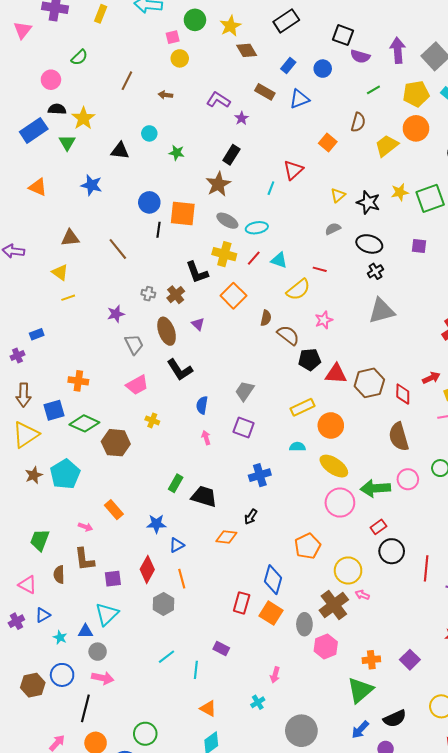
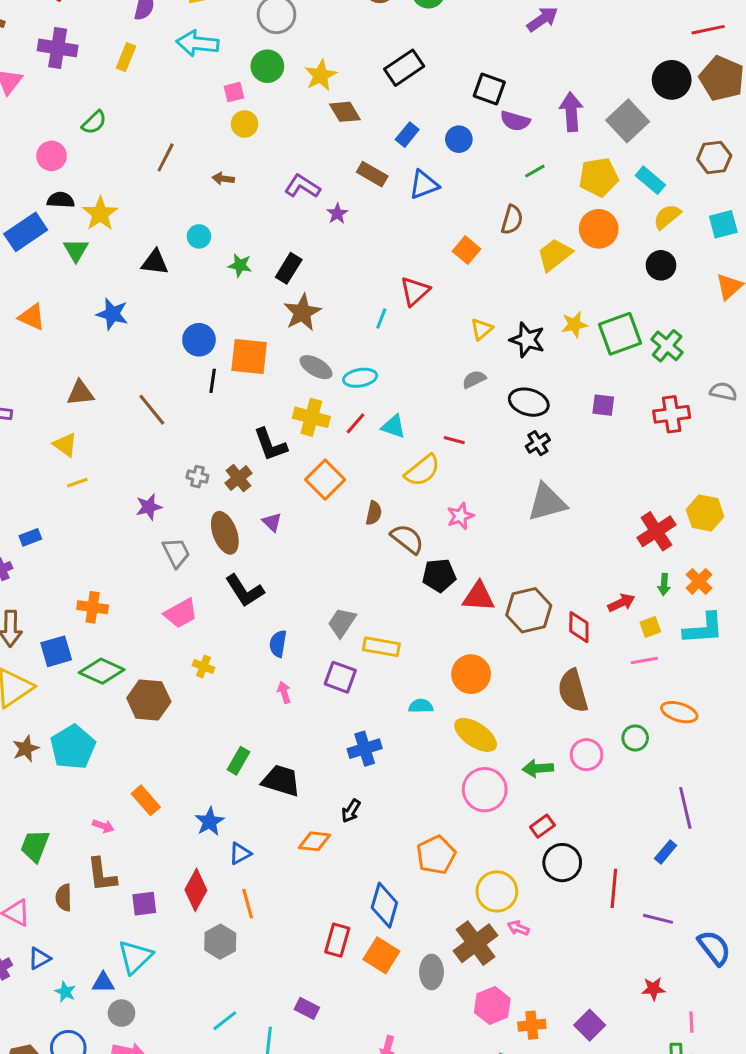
black rectangle: (231, 155) -> (289, 268), moved
yellow rectangle: (302, 407) -> (381, 647), moved, turned 35
green arrow: (375, 488) -> (538, 768), size x0.7
blue star: (156, 524) -> (210, 822), turned -30
pink hexagon: (326, 647) -> (492, 1005), moved

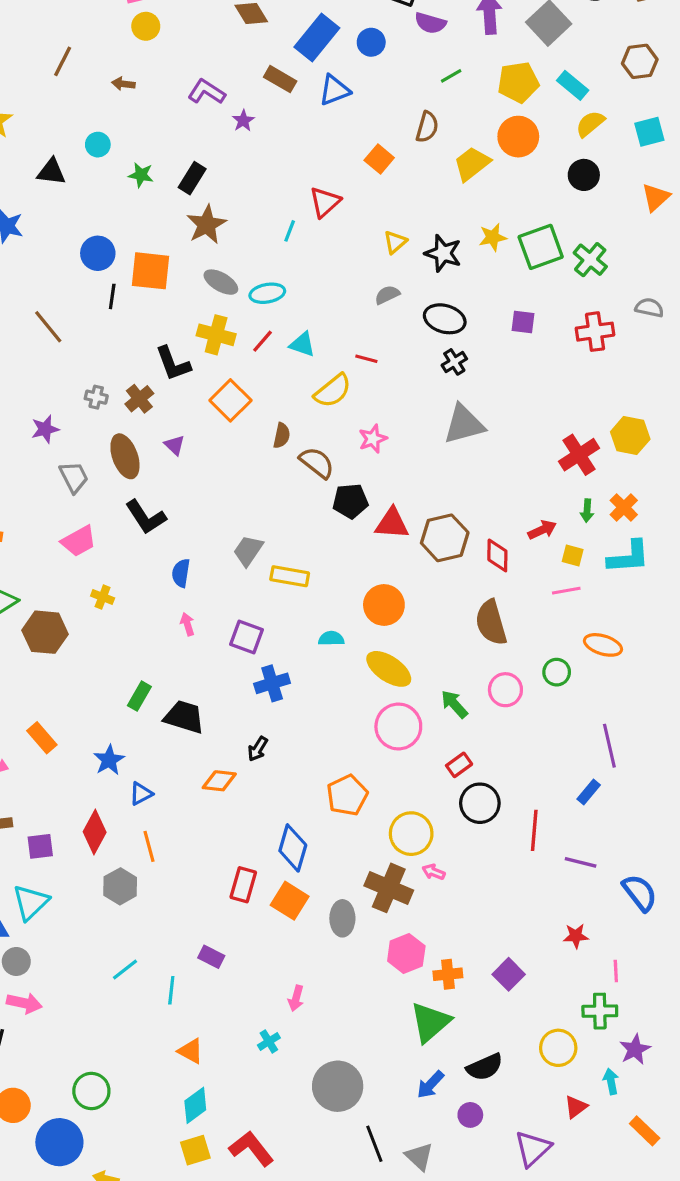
blue rectangle: (407, 135) -> (317, 37), size x1.8
yellow square: (650, 627) -> (573, 555), turned 35
purple square: (340, 677) -> (246, 637), moved
green arrow: (538, 768) -> (454, 704), turned 52
brown cross: (476, 943) -> (389, 888), turned -30

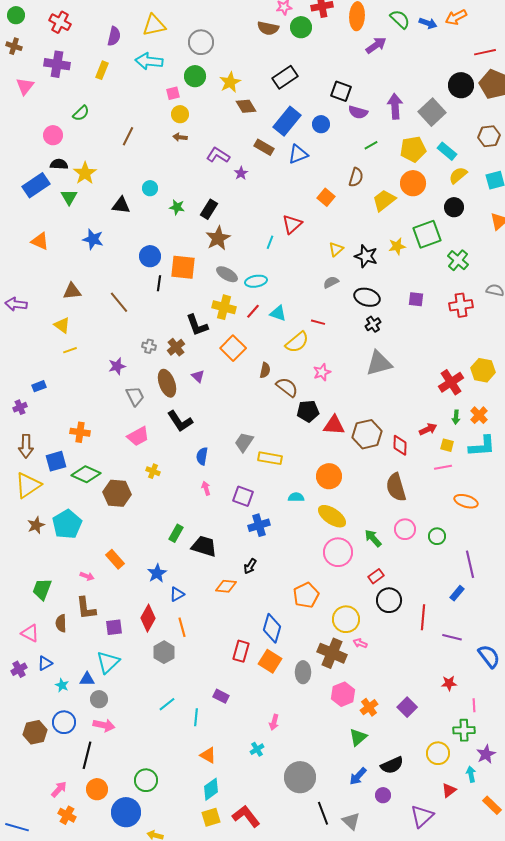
brown arrow: (123, 84) -> (180, 137), moved
green square: (541, 247) -> (427, 234), moved
green circle: (557, 672) -> (437, 536), moved
orange cross: (448, 974) -> (369, 707), turned -30
green triangle: (430, 1022) -> (358, 737), size x0.7

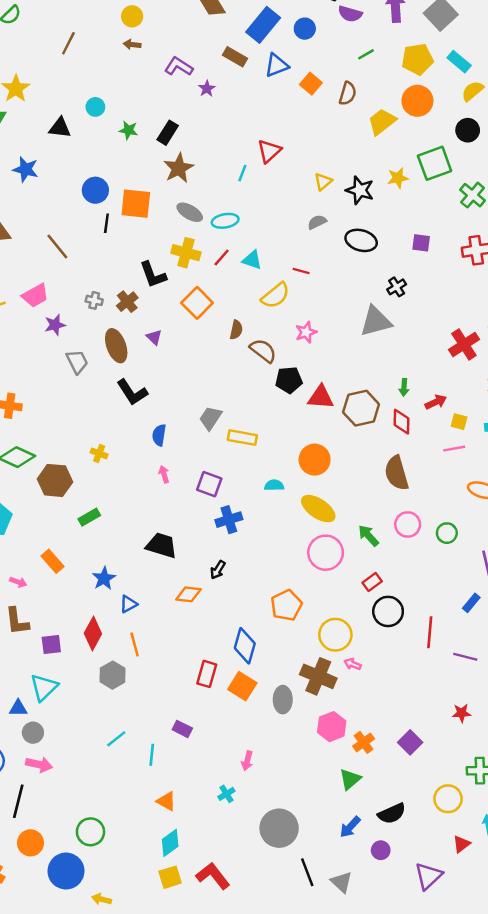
orange square: (326, 197) -> (311, 84), moved
black cross: (373, 324) -> (397, 287), moved
green arrow: (456, 417) -> (404, 387), moved
pink trapezoid: (138, 436) -> (35, 296), moved
green rectangle: (176, 533) -> (89, 517), moved, turned 30

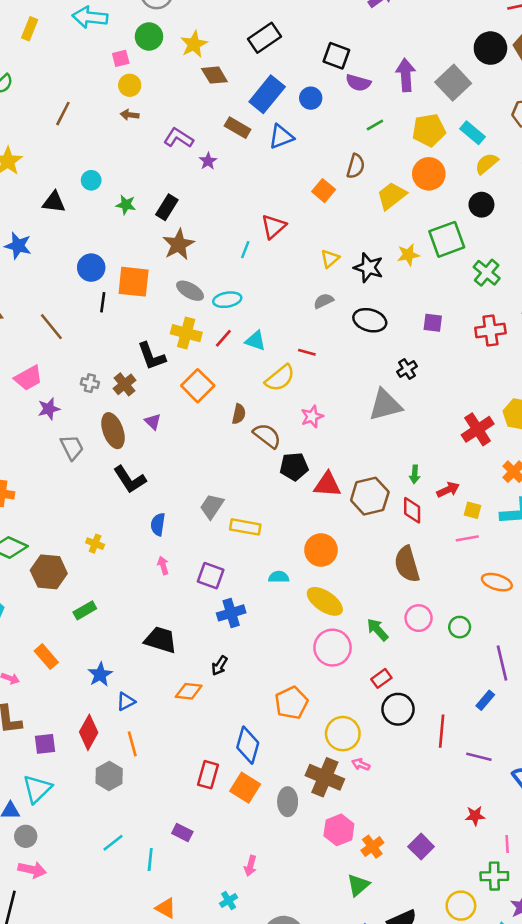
orange square: (311, 84) -> (324, 191), moved

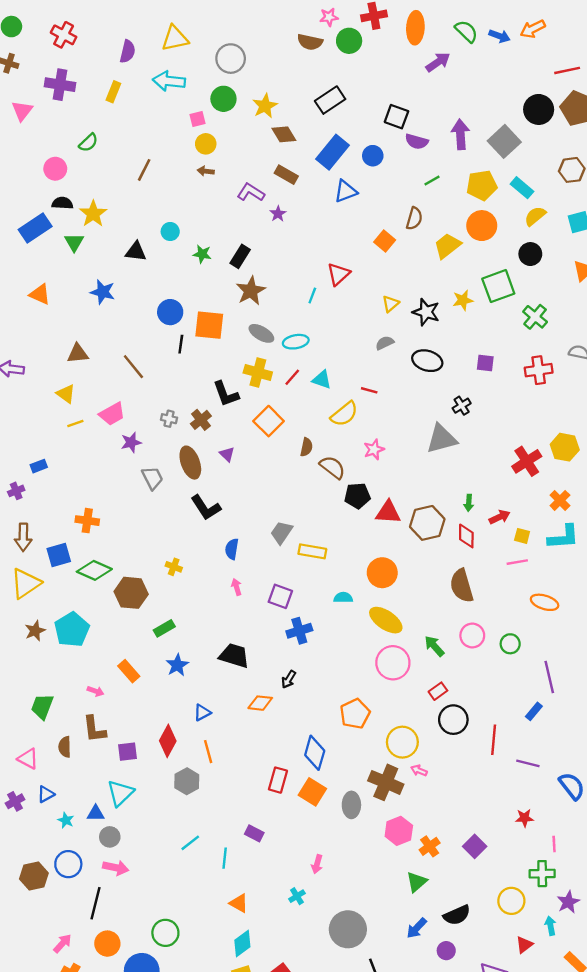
brown rectangle: (238, 128) -> (286, 175), moved
blue star: (100, 675) -> (177, 665), moved

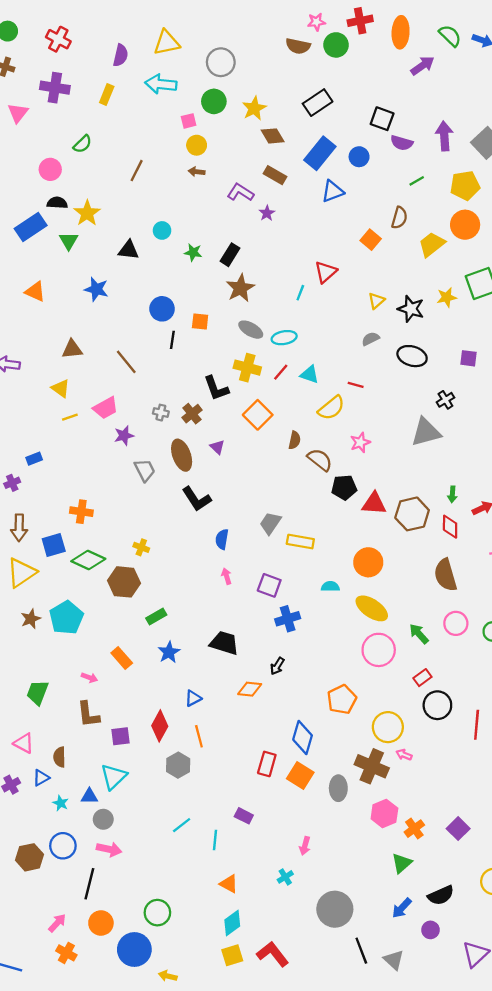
orange square: (209, 325) -> (200, 321), size x0.6
yellow cross: (174, 567) -> (141, 547), moved
brown semicircle: (65, 747) -> (59, 757), moved

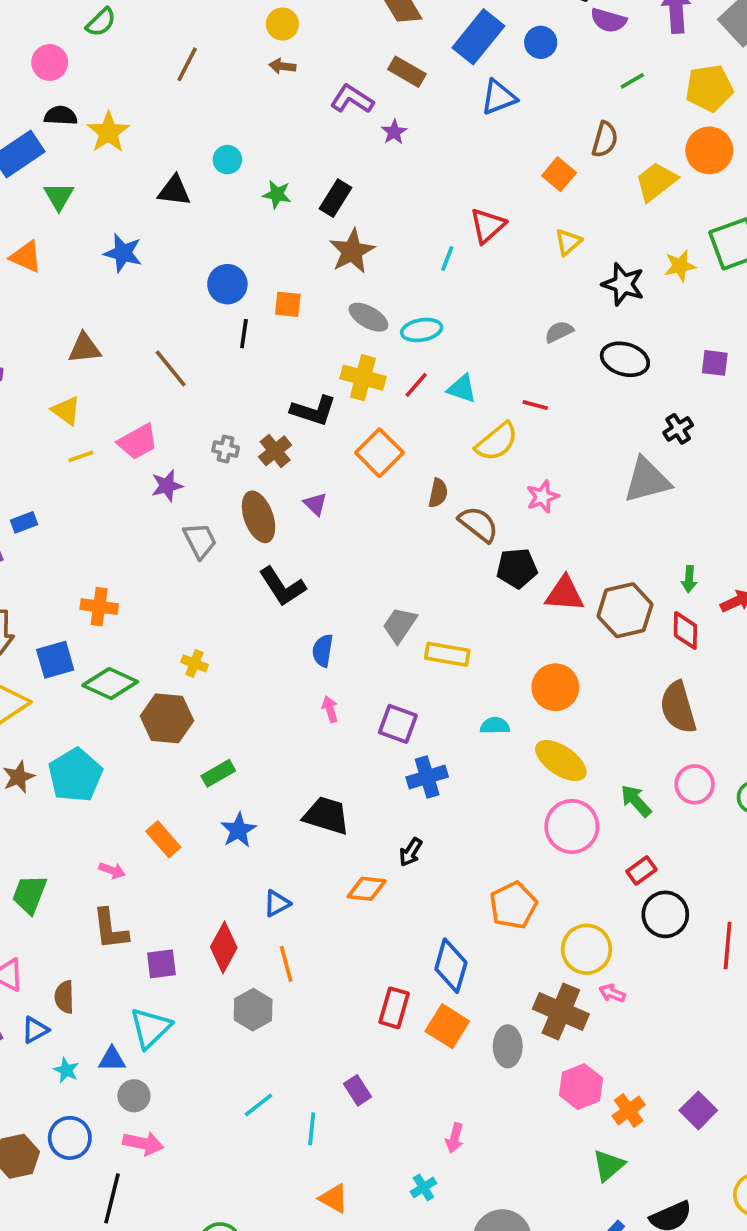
green triangle: (69, 241) -> (59, 196), moved
yellow triangle: (376, 301) -> (568, 242), moved
black L-shape: (216, 388) -> (314, 411), turned -52
purple rectangle: (244, 816) -> (357, 1090), turned 30

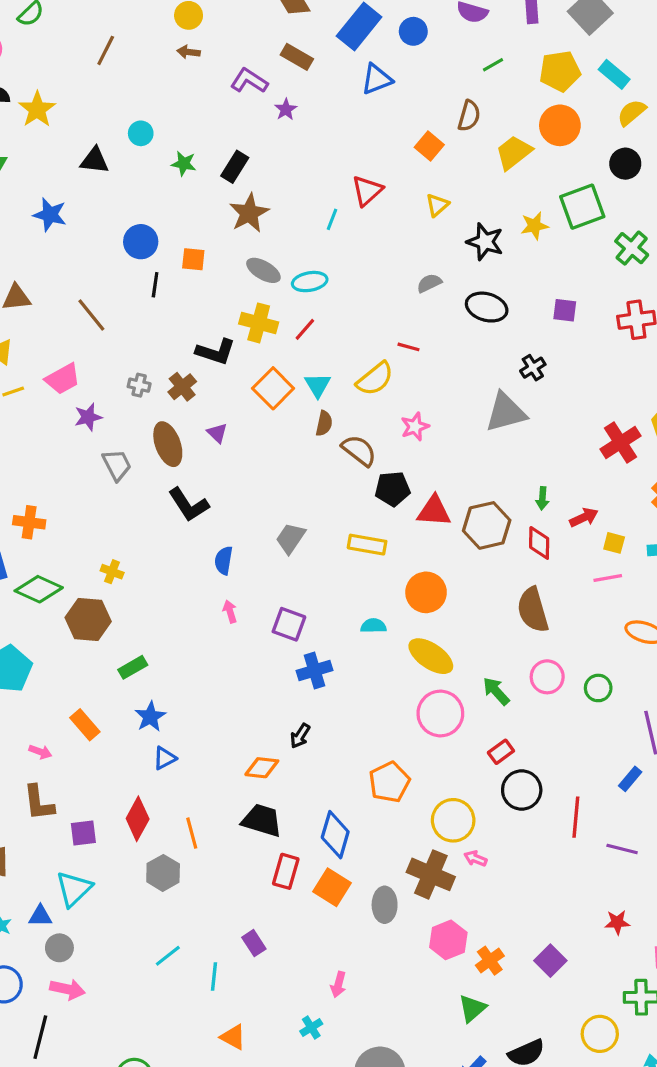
cyan triangle: (462, 389) -> (318, 385), moved, turned 40
yellow rectangle: (447, 654) -> (367, 545), moved
black trapezoid: (326, 815) -> (262, 820), moved
blue triangle: (277, 903) -> (165, 758), moved

